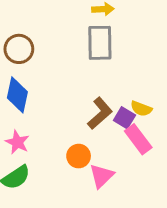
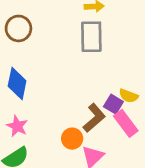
brown circle: (19, 49) -> (18, 28), moved
brown L-shape: (100, 113) -> (94, 118), moved

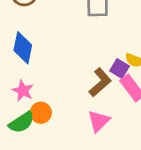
orange circle: (72, 139) -> (41, 113), moved

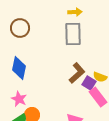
brown L-shape: (100, 82) -> (77, 73), moved

